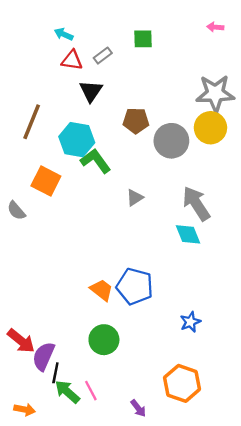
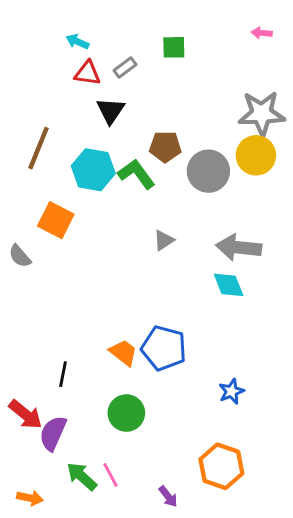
green L-shape: (96, 161) -> (136, 174), moved
gray arrow: (196, 204) -> (239, 247), turned -51
black line: (55, 373) -> (63, 374), moved

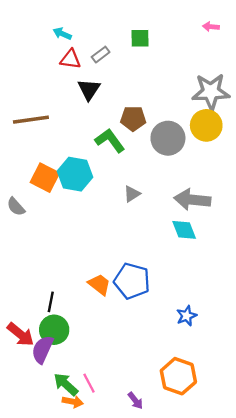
brown line: (39, 148) -> (31, 120), turned 60
cyan hexagon: (93, 170) -> (75, 174), moved
green circle: (126, 413) -> (54, 330), moved
orange arrow: (30, 498) -> (73, 402), moved

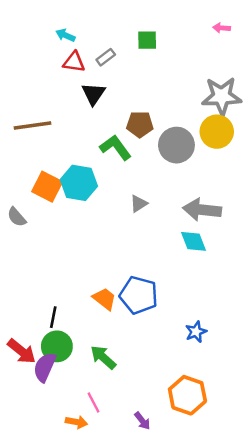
green arrow: (66, 384) -> (103, 357), moved

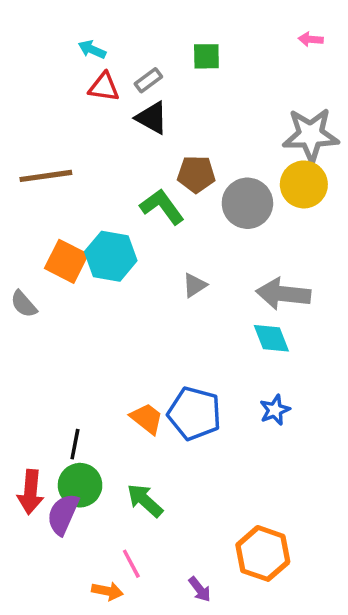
black triangle: (93, 94) -> (152, 118), moved, turned -35
blue star: (196, 332) -> (275, 410), moved
red arrow: (22, 351) -> (30, 492), turned 56

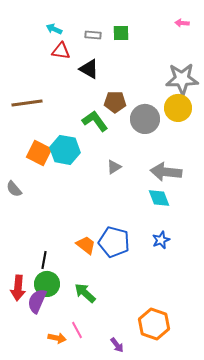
gray rectangle: (148, 80) -> (93, 35), moved, turned 42
gray semicircle: (24, 304) -> (14, 189), moved
orange arrow: (107, 591) -> (57, 338), moved

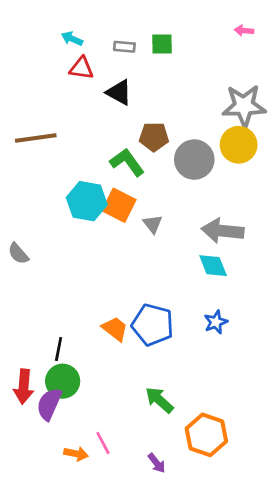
orange square: (39, 153) -> (119, 205), moved
gray triangle: (114, 167) -> (153, 224), turned -35
green arrow: (85, 293) -> (159, 400), moved

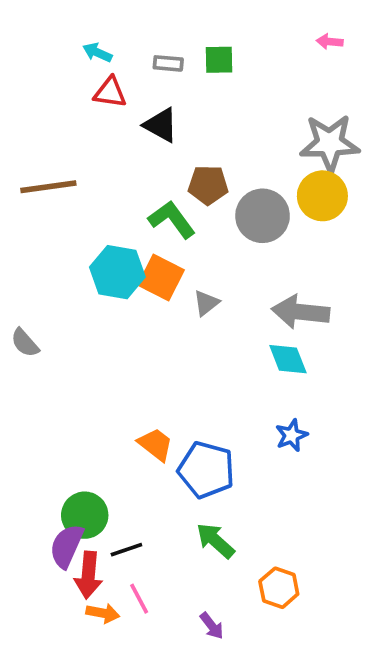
gray triangle: (153, 224) -> (206, 303), turned 30
blue pentagon: (153, 325) -> (206, 470), moved
black line: (59, 349) -> (126, 550), moved, turned 60
red arrow: (24, 387) -> (88, 575), moved
orange hexagon: (206, 435) -> (279, 588), size x0.7

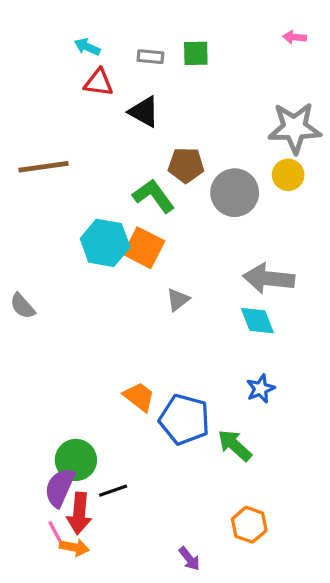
yellow circle: (322, 196) -> (288, 175), size x0.7
gray triangle: (206, 303) -> (178, 300), moved
green arrow: (215, 541) -> (235, 445), moved
pink line: (139, 599) -> (56, 534), moved
orange arrow: (103, 613) -> (74, 547), moved

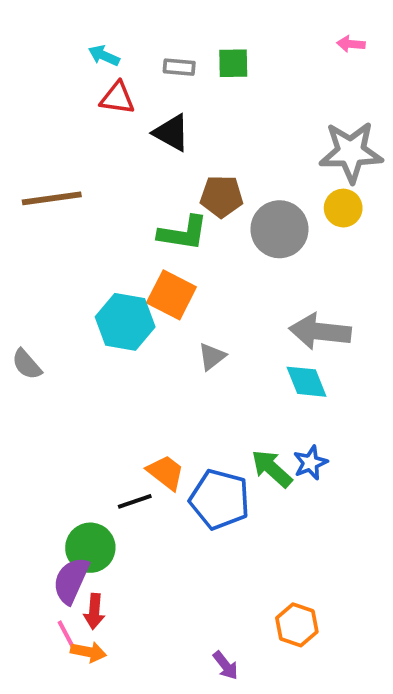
green L-shape: (154, 196) -> (183, 233), turned 135
cyan hexagon: (105, 243) -> (125, 322), moved
green arrow: (235, 445) -> (272, 469), moved
black line: (113, 491) -> (135, 501), moved
red arrow: (79, 513) -> (94, 611), size x0.7

